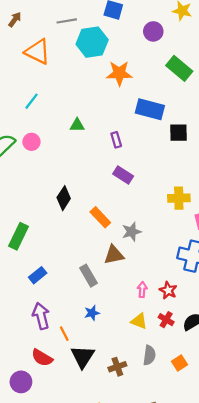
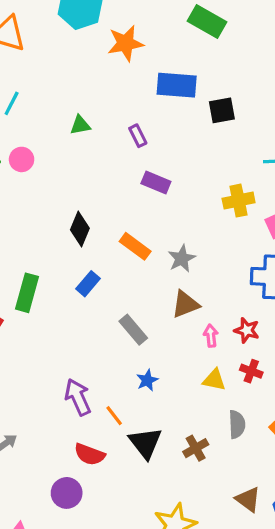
brown triangle: (114, 255) -> (185, 304), moved
blue rectangle: (38, 275) -> (88, 284), moved

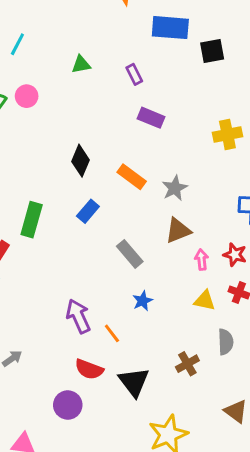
black triangle: (145, 443) -> (134, 382), moved

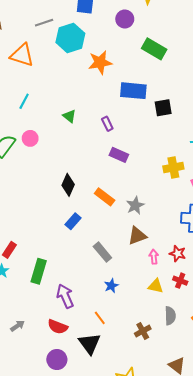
green triangle: (81, 64) -> (69, 116), turned 48
green rectangle: (32, 220) -> (39, 271), moved
orange line: (112, 333) -> (100, 318), moved
red semicircle: (89, 369) -> (58, 327), moved
black triangle: (134, 382) -> (90, 344), moved

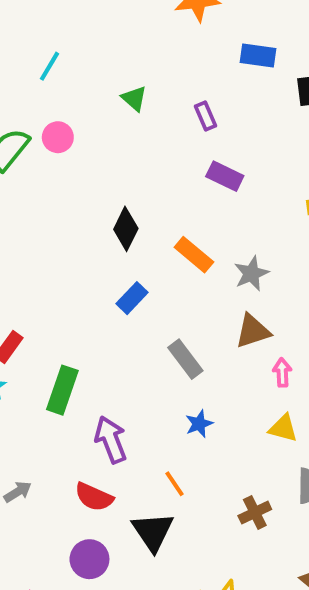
blue rectangle: (133, 91) -> (258, 56), size x0.7

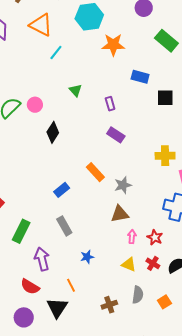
cyan line: (49, 66) -> (56, 52), moved
black diamond: (126, 229) -> (53, 132), moved
gray rectangle: (185, 359) -> (64, 226), moved

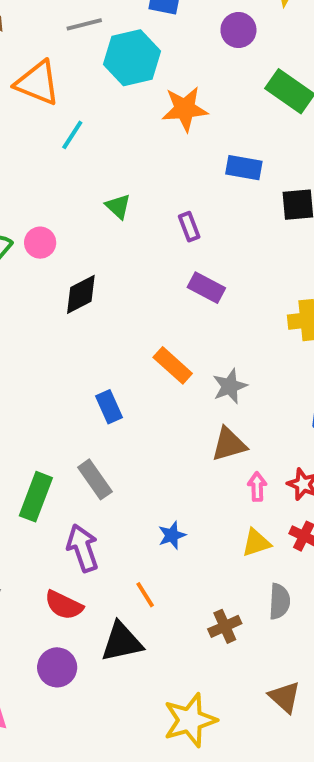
black diamond: (53, 132) -> (81, 294), turned 35
blue rectangle: (62, 190) -> (109, 407), turned -70
gray rectangle: (64, 226) -> (95, 479), moved
yellow triangle: (129, 264) -> (256, 543), turned -35
black triangle: (57, 308) -> (122, 642), turned 50

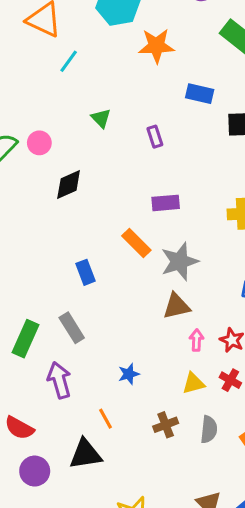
purple rectangle: (206, 288) -> (166, 203), moved, turned -36
gray star: (230, 386) -> (180, 261), size x1.4
red semicircle: (64, 605) -> (19, 428), moved
brown cross: (225, 626) -> (166, 425), moved

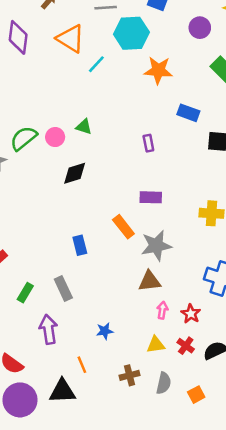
cyan line: (69, 61) -> (96, 64), moved
green triangle: (101, 118) -> (84, 127), moved, turned -35
green rectangle: (25, 339) -> (25, 293), size x0.7
purple circle: (35, 471) -> (20, 400), size x1.4

